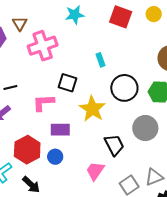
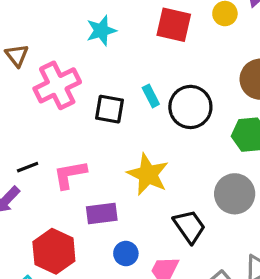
black square: (67, 83) -> (109, 109), moved
black line: (10, 88) -> (28, 167), moved
black circle: (124, 88) -> (190, 107), moved
blue circle: (55, 157) -> (126, 254), moved

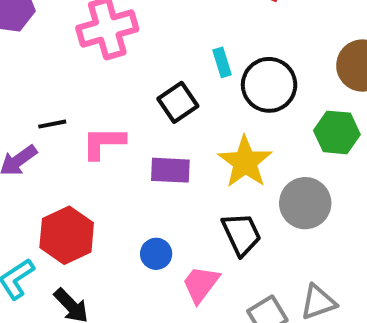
black square: (109, 109) -> (178, 102), moved, turned 36
yellow star: (148, 174) -> (245, 162), moved
purple rectangle: (102, 214) -> (170, 170), moved

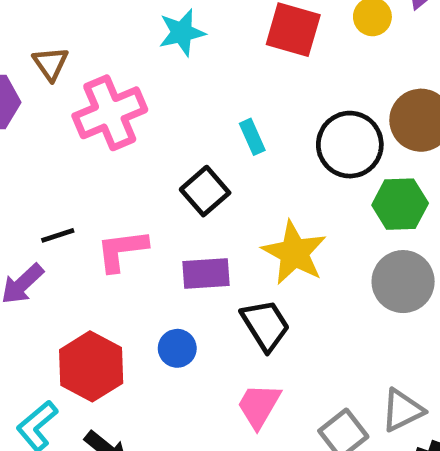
black circle: (269, 85) -> (350, 145), moved
gray circle: (305, 203) -> (403, 282), moved
black trapezoid: (241, 234) -> (265, 325), moved
blue circle: (156, 254) -> (177, 348), moved

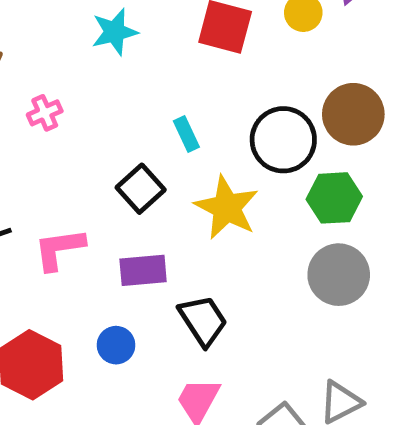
pink cross: (110, 113) -> (45, 113), size x0.5
yellow star: (294, 253) -> (227, 207), moved

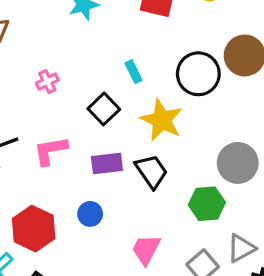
pink cross: (45, 113) -> (47, 82), moved
green hexagon: (334, 198) -> (207, 204), moved
black trapezoid: (203, 320) -> (151, 171), moved

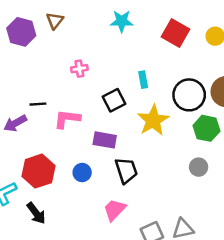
gray circle: (238, 163) -> (199, 167), size x0.6
black trapezoid: (151, 171) -> (126, 170), moved
green hexagon: (207, 204) -> (206, 128), moved

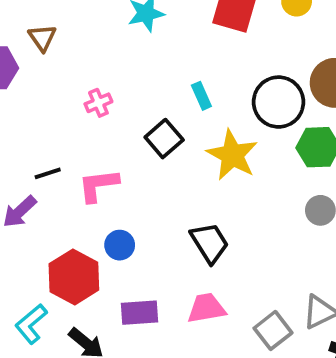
purple rectangle: (105, 140) -> (140, 313), moved
blue circle: (82, 173) -> (120, 245), moved
pink trapezoid: (115, 210) -> (206, 308), turned 50

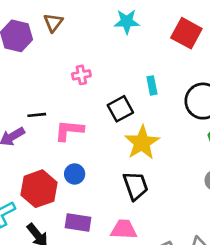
yellow star: (232, 155) -> (142, 143), moved

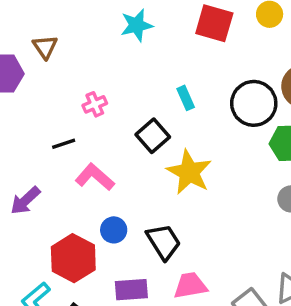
black line: (37, 115) -> (64, 144), moved
pink L-shape: (69, 130) -> (95, 177), turned 48
black trapezoid: (136, 186) -> (164, 242), moved

